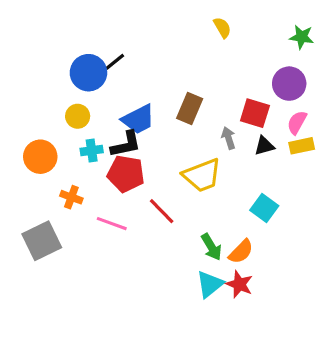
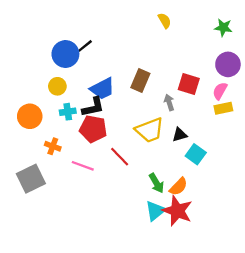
purple circle: (289, 84) -> (228, 64), moved
black triangle: (264, 146) -> (180, 135), moved
red star: (239, 284) -> (177, 211), size x1.5

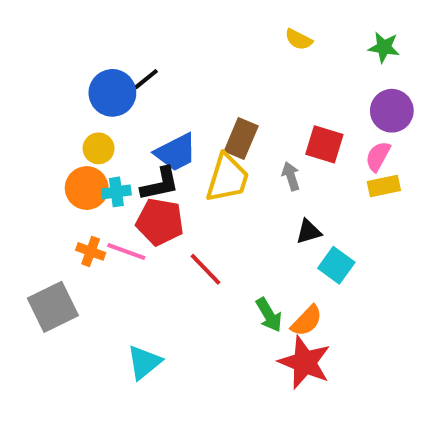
yellow semicircle: (165, 21) -> (299, 39), moved, turned 147
orange circle: (30, 116) -> (87, 188), moved
yellow trapezoid: (150, 130) -> (227, 178), moved, turned -52
pink line: (83, 166) -> (126, 251), moved
cyan triangle: (155, 211) -> (144, 362), moved

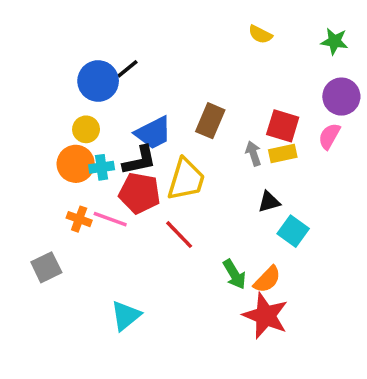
yellow trapezoid: (227, 178) -> (186, 179), moved
yellow rectangle: (384, 186) -> (283, 153), moved
gray square: (53, 307) -> (46, 267), size x0.7

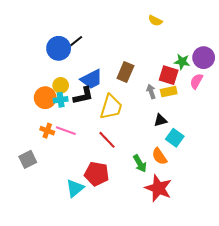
green star: (334, 41) -> (182, 62), moved
yellow circle: (86, 129) -> (61, 85), moved
red pentagon: (139, 193) -> (97, 174), moved
orange semicircle: (267, 279) -> (159, 156), moved, turned 102

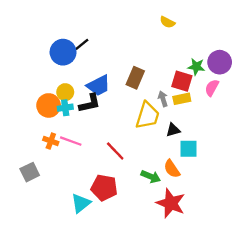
yellow trapezoid: (111, 107) -> (147, 115), moved
cyan square: (175, 138) -> (189, 149), turned -36
green arrow: (140, 164) -> (151, 177), turned -36

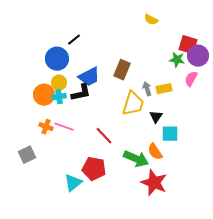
blue circle: (63, 52) -> (57, 59), moved
red square: (182, 81) -> (188, 45), moved
black triangle: (173, 130) -> (156, 117), turned -40
green arrow: (151, 177) -> (136, 159), size x1.4

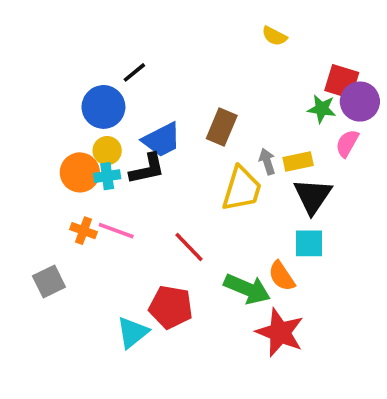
black triangle: (156, 117) -> (313, 196), moved, size x1.6

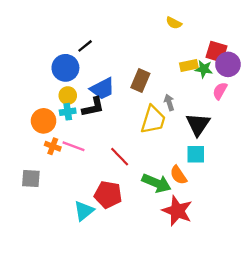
yellow rectangle: (298, 162) -> (189, 66), moved
orange circle: (80, 172) -> (44, 121), moved
gray square: (49, 282) -> (31, 179), turned 30

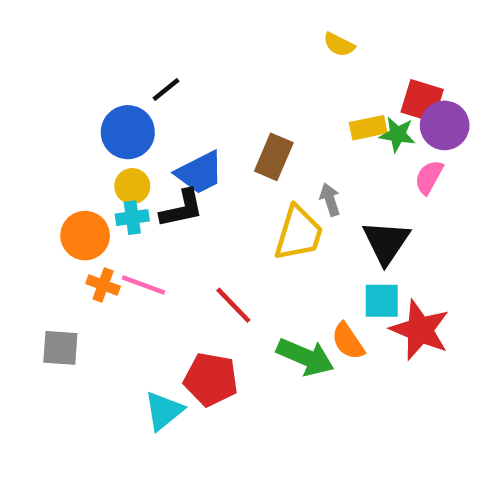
red star: (177, 211) -> (420, 330), moved

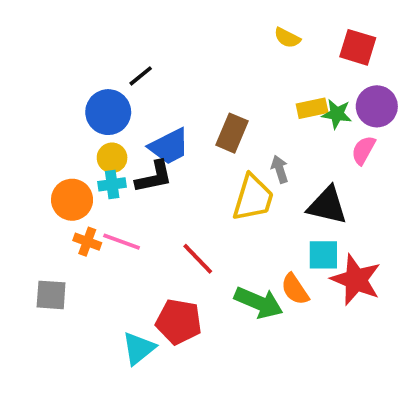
red square: (422, 101) -> (358, 47), moved
black triangle: (386, 242) -> (327, 205), turned -51

